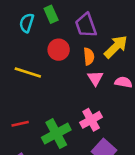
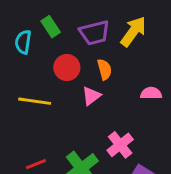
purple trapezoid: (86, 25) -> (94, 33), turned -75
yellow arrow: (116, 47) -> (133, 31), moved
pink triangle: (95, 78) -> (91, 96), moved, turned 35

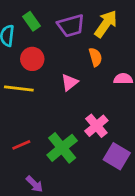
red circle: (67, 67) -> (32, 59), moved
orange semicircle: (104, 69) -> (95, 57), moved

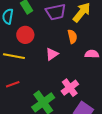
red line: (21, 145) -> (13, 84), moved

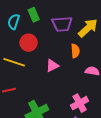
pink cross: (70, 88) -> (80, 103), moved

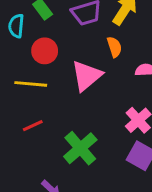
pink triangle: (52, 66) -> (86, 76), size x1.6

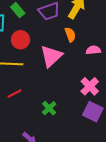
green cross: (80, 148) -> (49, 108), size x0.6

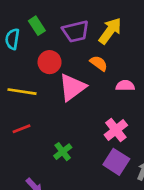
orange semicircle: (70, 35) -> (99, 63), turned -40
red circle: (21, 40) -> (50, 62), moved

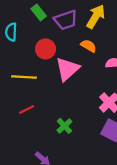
green rectangle: (37, 26) -> (39, 12), moved

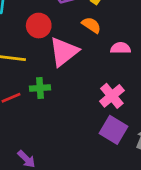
green cross: (64, 126) -> (40, 88), moved, turned 35

